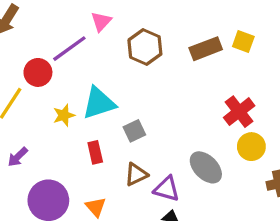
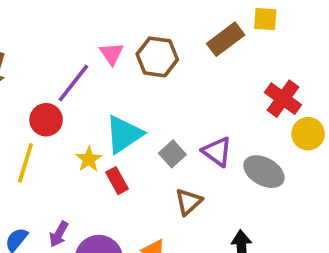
pink triangle: (101, 21) -> (112, 54), moved
red rectangle: (95, 152) -> (117, 181), moved
purple arrow: (18, 157) -> (59, 234), moved
purple triangle: (167, 189) -> (217, 152), moved, turned 36

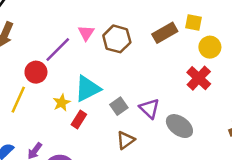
yellow circle: (308, 134) -> (210, 47), moved
red rectangle: (117, 181) -> (79, 120), turned 54

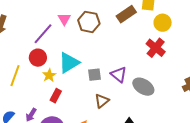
red circle: (36, 72) -> (38, 58), moved
gray square: (119, 106) -> (94, 75), turned 32
red rectangle: (79, 120) -> (56, 96), moved

